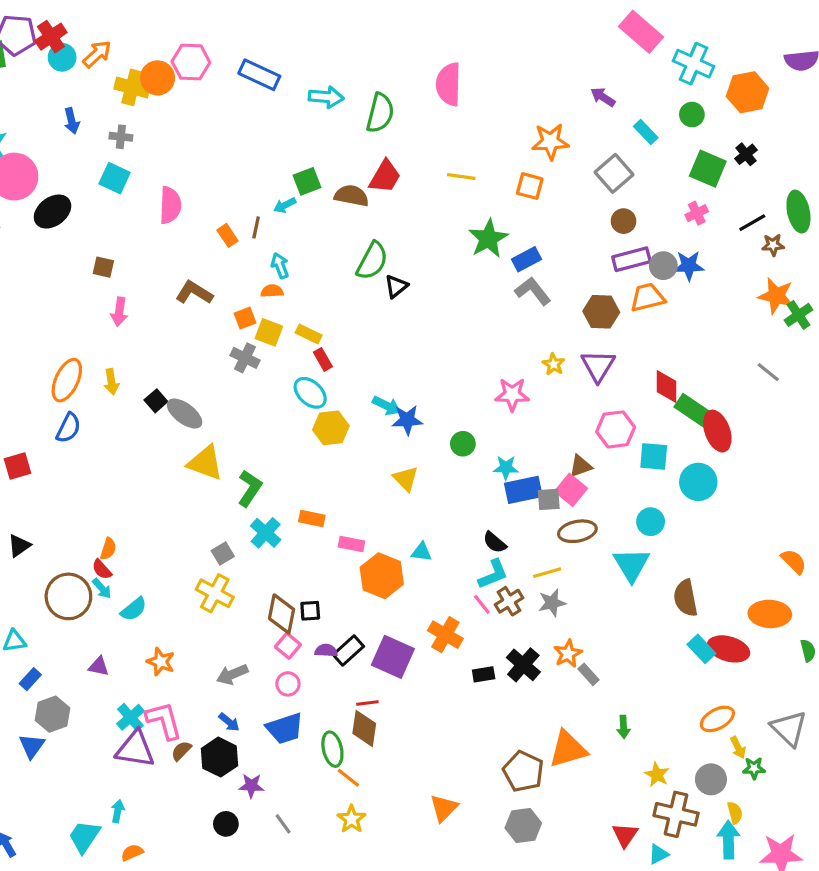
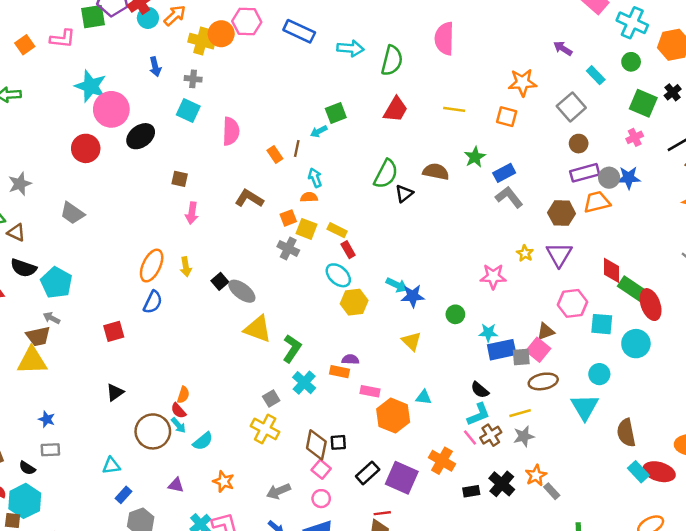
brown semicircle: (352, 196) -> (436, 172), moved
green star: (488, 239) -> (475, 157), size x0.7
purple semicircle: (326, 651) -> (350, 359), moved

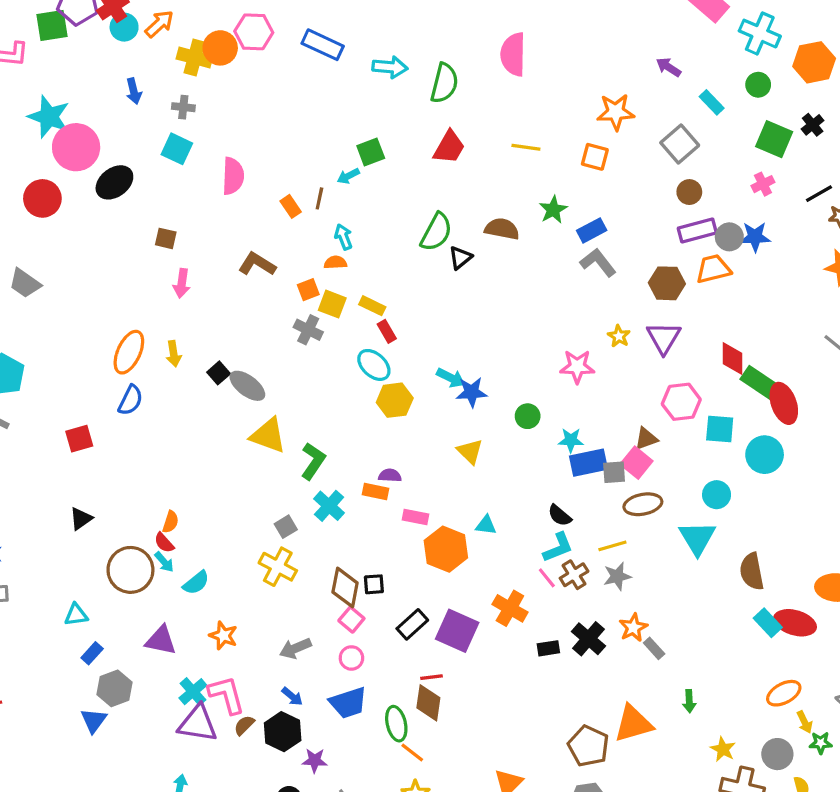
purple triangle: (176, 485) -> (161, 640), size x1.5

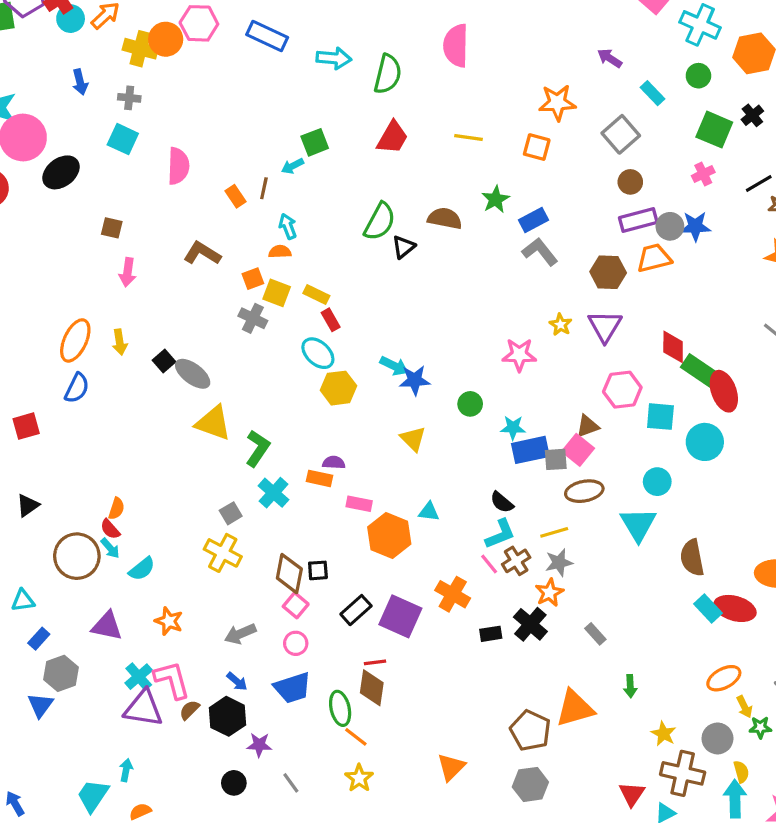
orange star: (633, 628) -> (549, 593), moved

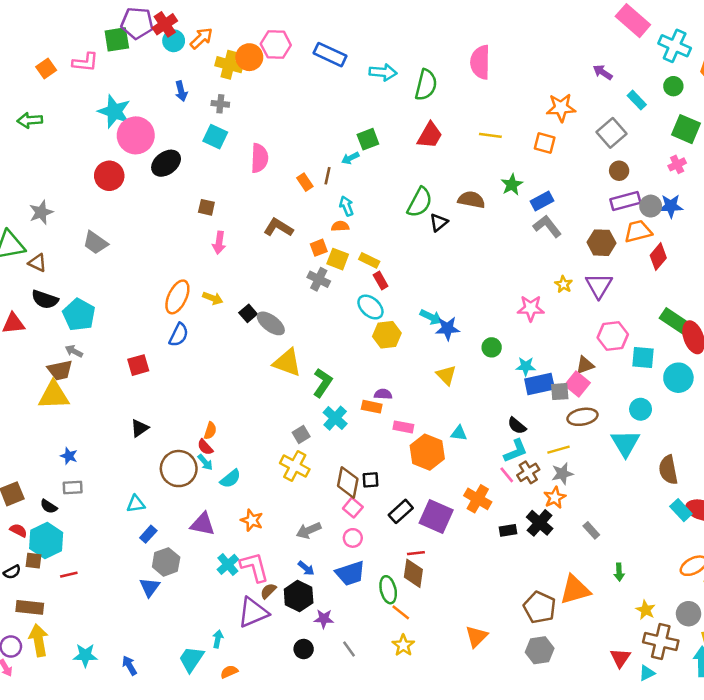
yellow arrow: (120, 342) -> (213, 298), turned -60
red diamond: (673, 347) -> (658, 257), moved, turned 40
purple triangle: (143, 708) -> (253, 612), moved, turned -32

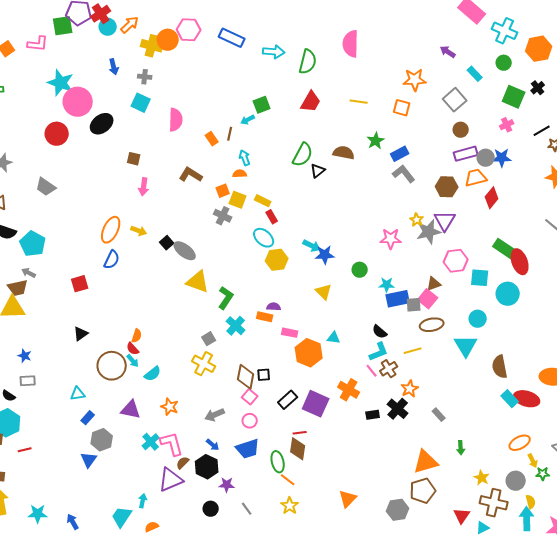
gray star: (562, 474) -> (429, 232), moved, size x1.4
brown pentagon: (540, 607) -> (423, 491), moved, turned 30

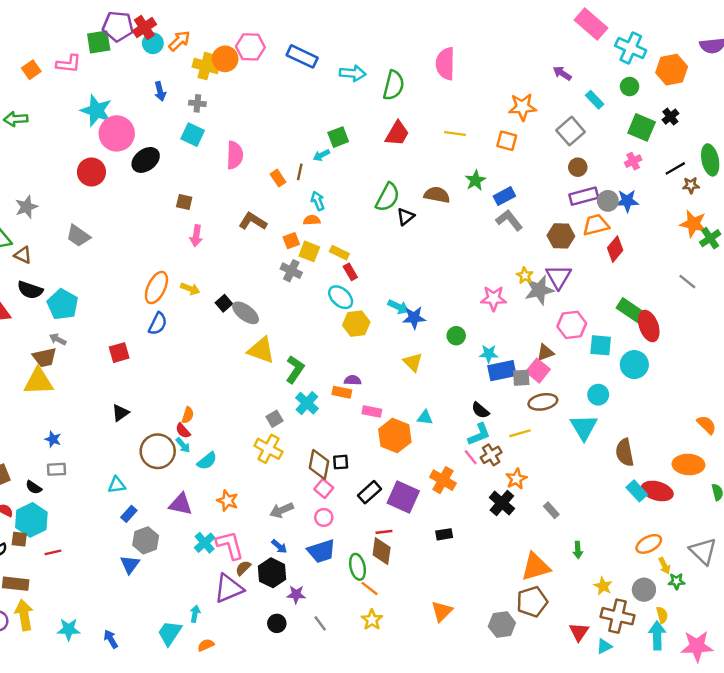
black rectangle: (373, 415) -> (444, 534), moved

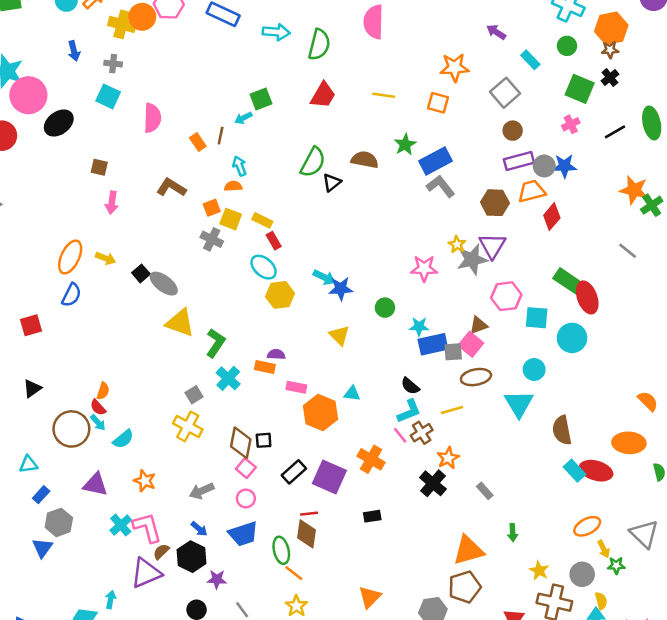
brown star: (691, 185) -> (610, 50), moved
blue rectangle: (504, 196) -> (435, 161), size x1.4

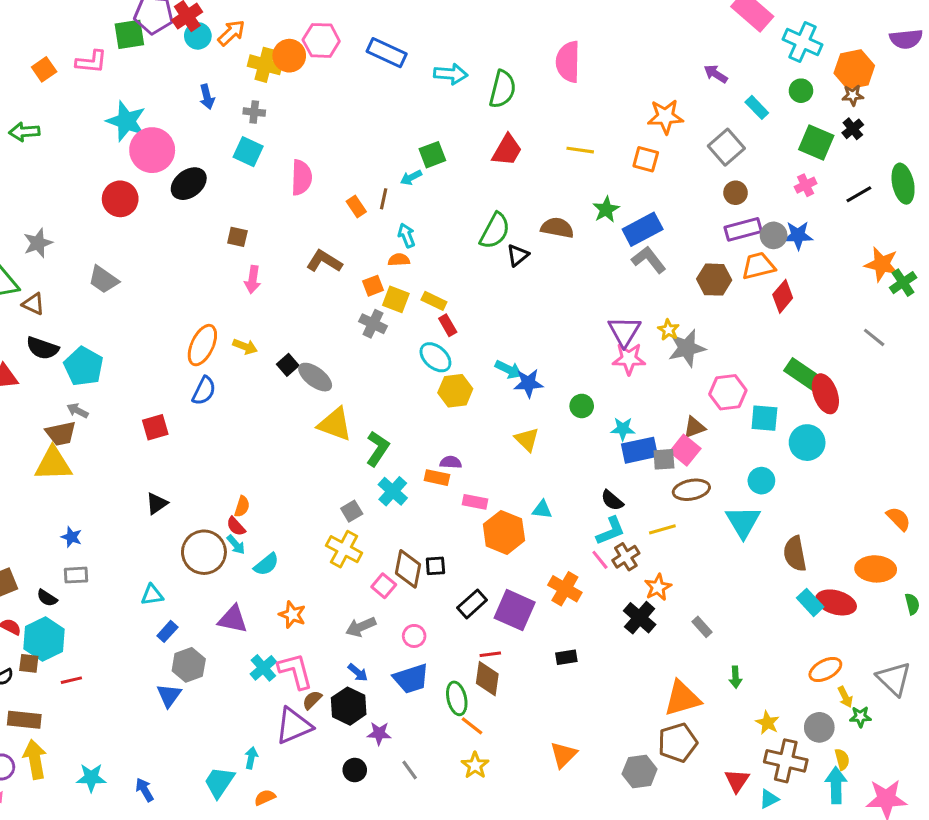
purple triangle: (492, 246) -> (624, 331), moved
pink square: (246, 468) -> (384, 586), moved

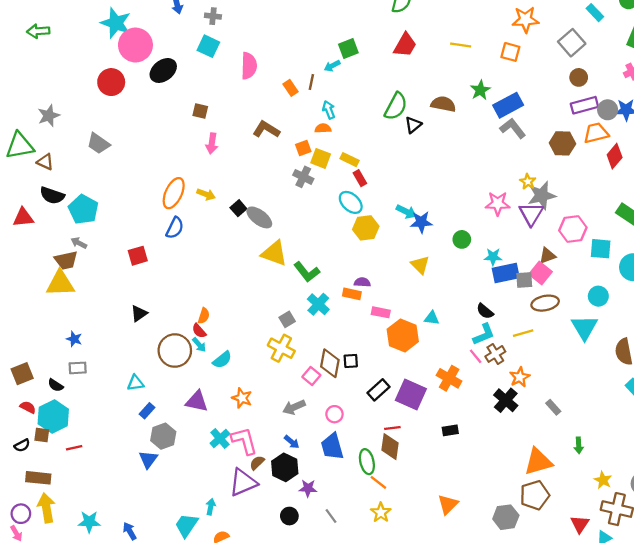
purple triangle: (624, 331) -> (531, 214), moved
green L-shape: (378, 449) -> (307, 272), turned 108
blue trapezoid: (411, 679) -> (332, 447), turned 92

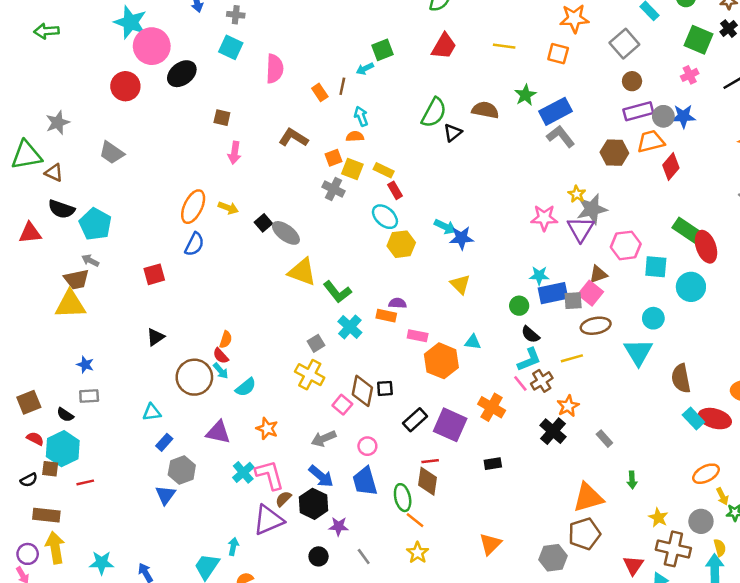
green circle: (462, 239) -> (519, 306), moved
blue arrow: (292, 442) -> (321, 476), size x1.5

